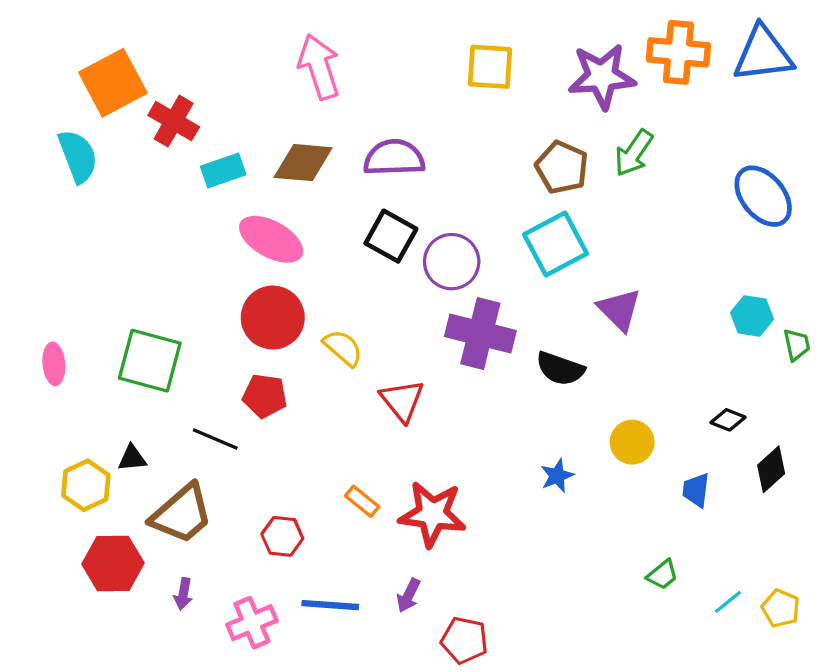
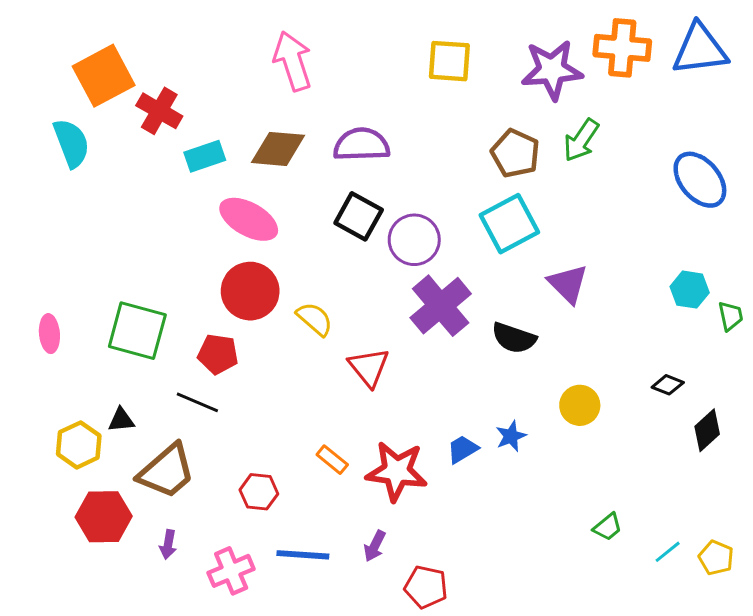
purple cross: (480, 334) -> (441, 306), turned 36
red pentagon: (265, 396) -> (218, 354), moved
blue trapezoid: (696, 490) -> (463, 449), moved, turned 52

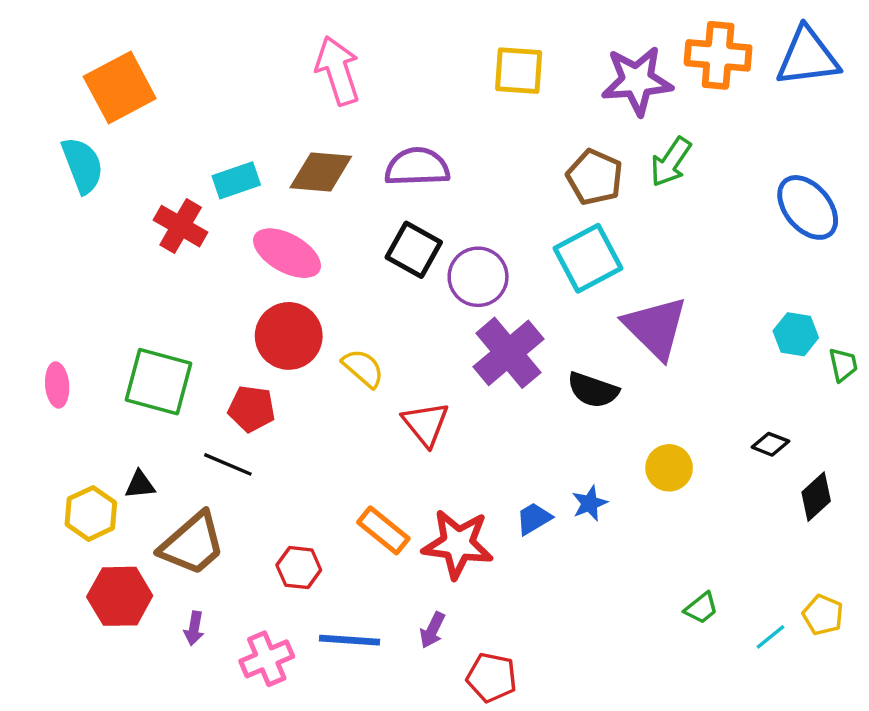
red cross: (159, 111) -> (181, 226), moved
purple triangle: (568, 284) -> (656, 328), size x1.4
orange rectangle: (332, 460) -> (383, 530), size x1.4
yellow pentagon: (716, 558) -> (823, 615), moved

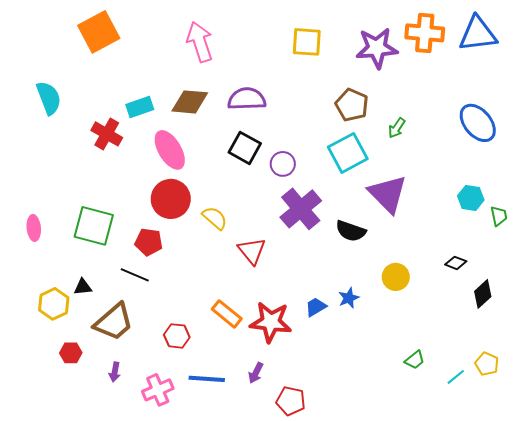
orange square: (120, 87) -> (99, 32), moved
green arrow: (671, 162) -> (397, 128), moved, size x0.7
pink ellipse: (287, 253) -> (170, 150), turned 30
purple circle: (478, 277) -> (283, 164), size x0.7
red hexagon: (120, 596) -> (71, 353), size x0.6

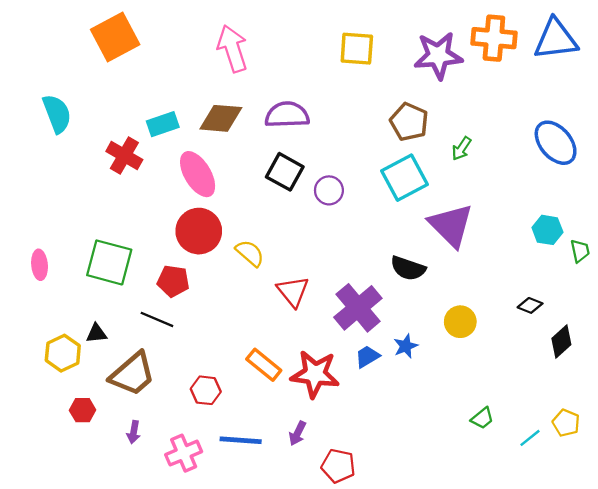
purple cross: (301, 209) -> (358, 308), moved

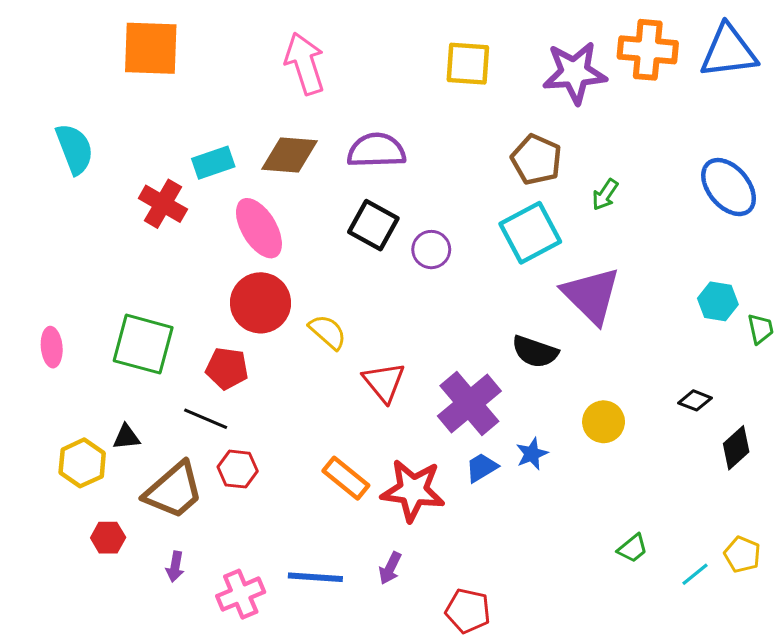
orange square: (115, 37) -> (151, 48), turned 30
red hexagon: (206, 390) -> (238, 469), moved
red pentagon: (338, 466) -> (468, 611), moved

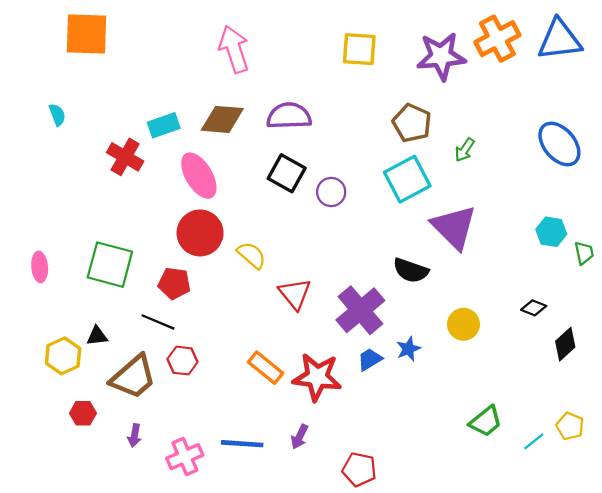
orange square: (151, 48) -> (86, 34), moved
orange cross: (648, 50) -> (497, 39), turned -33
cyan semicircle: (75, 149) -> (57, 115), size x0.6
green trapezoid: (632, 548) -> (486, 421), size x1.4

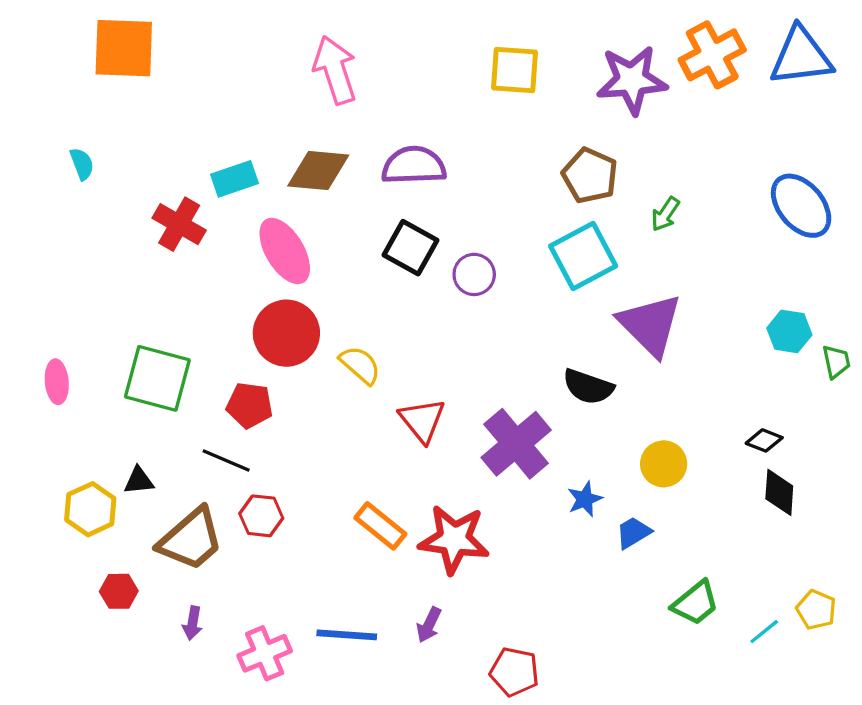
black diamond: (565, 344) -> (779, 492), moved, turned -44
blue trapezoid: (370, 359) -> (633, 533), moved

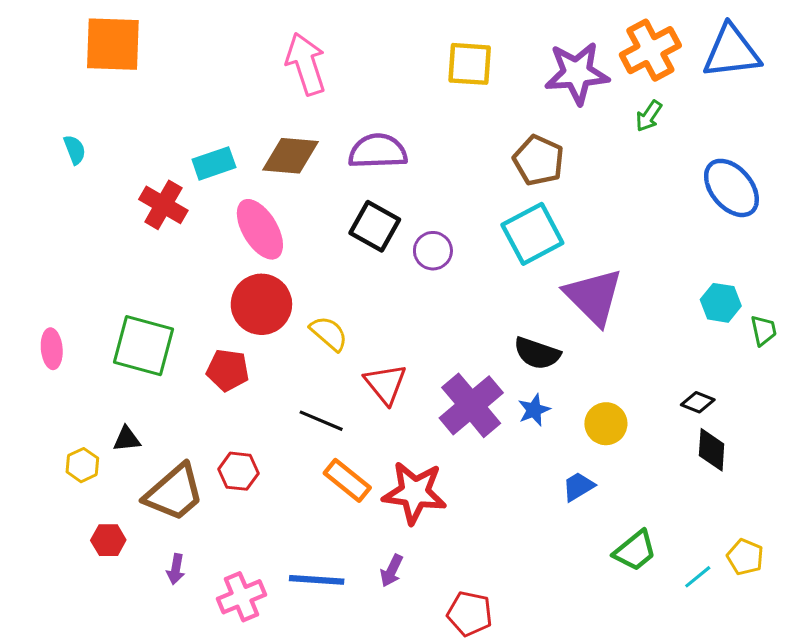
green arrow: (665, 214) -> (649, 116), moved
black line: (226, 461) -> (321, 421), moved
blue star: (585, 499) -> (534, 410), moved
yellow hexagon: (90, 509) -> (82, 465), size x0.7

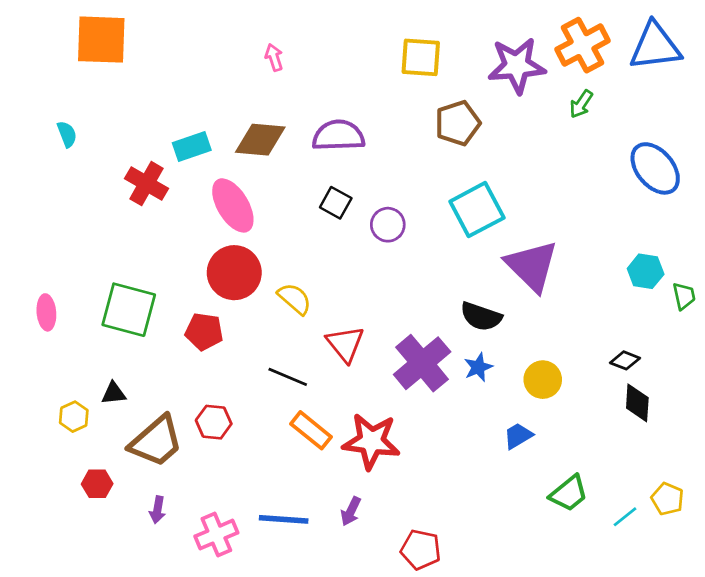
pink arrow: (306, 64) -> (274, 57), size x0.5
brown pentagon: (539, 160) -> (458, 123), moved, turned 30
black square: (375, 226) -> (336, 203), size x0.7

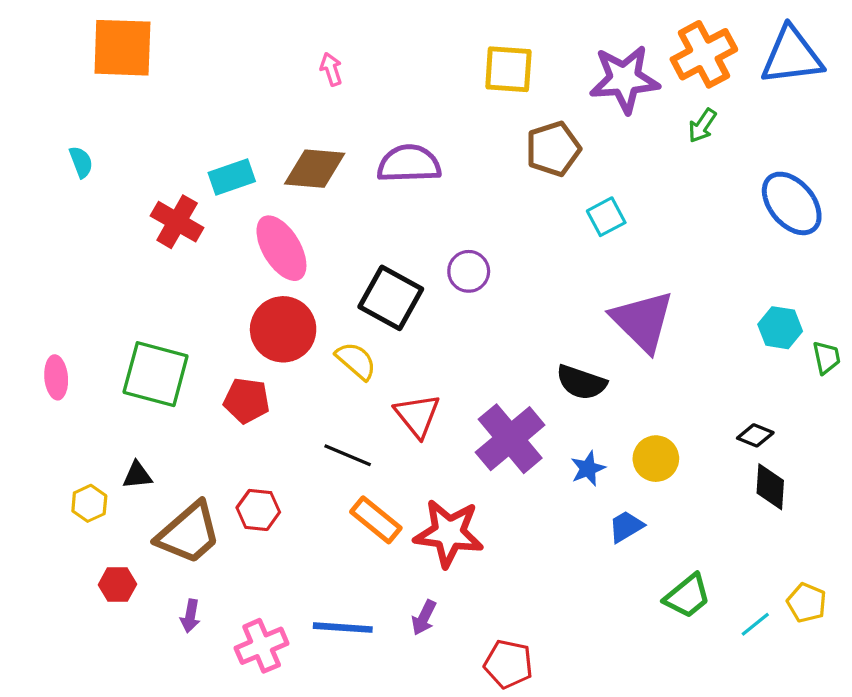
black square: (336, 203) -> (391, 298), moved, size x1.6
cyan square: (477, 210) -> (606, 217), moved, size x0.6
blue star: (478, 367) -> (588, 469), moved

